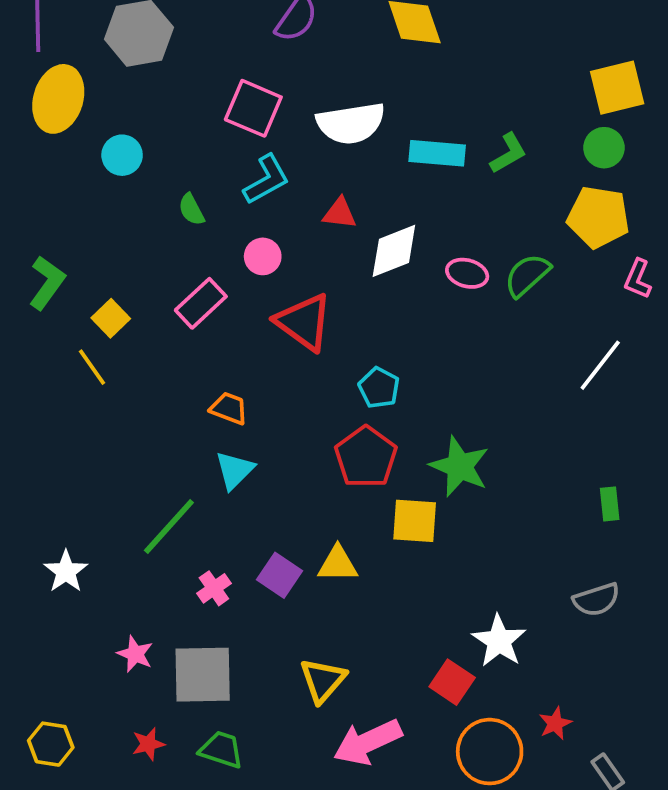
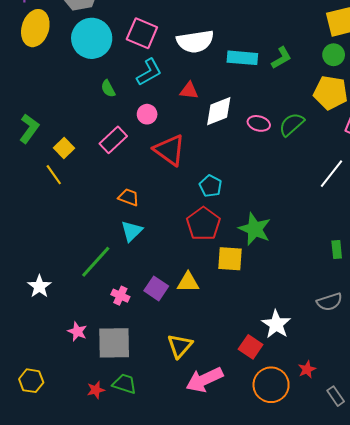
cyan circle: (122, 155) -> (92, 38), moved, size x1.8
pink cross: (214, 588) -> (120, 296), turned -30
red star: (148, 744) -> (96, 390), moved

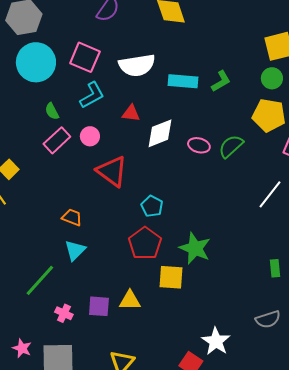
pink rectangle: (113, 140) -> (57, 140), moved
purple square: (156, 288) -> (99, 306), turned -30

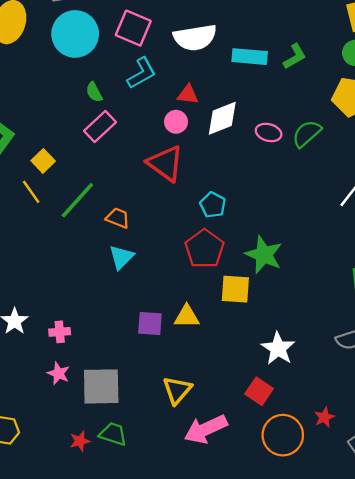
pink circle: (90, 136) -> (176, 122), moved
green line: (40, 280) -> (77, 200), moved
pink cross: (64, 313) -> (60, 332), moved, turned -30
white star: (216, 341) -> (278, 348), moved

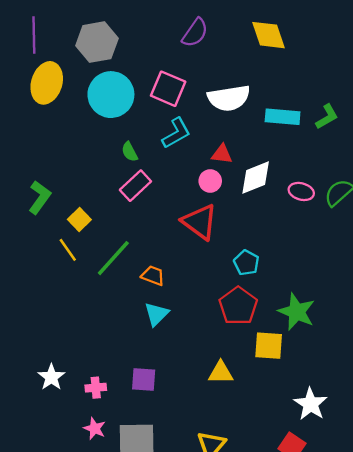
purple square: (150, 324) -> (144, 379), moved

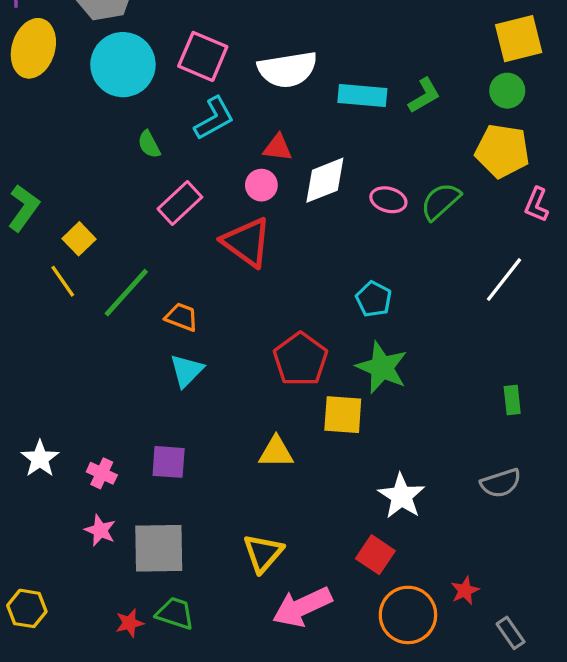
pink rectangle: (135, 186) -> (180, 203), moved
cyan pentagon: (246, 263) -> (374, 299), moved
pink cross: (96, 388) -> (102, 473), turned 30

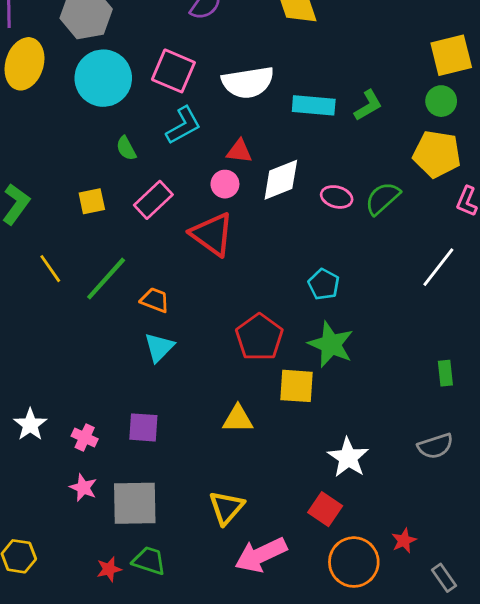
yellow square: (79, 239) -> (92, 201), moved, turned 32

